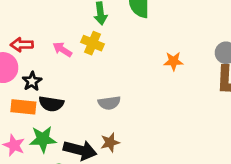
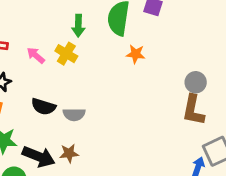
orange star: (173, 61) -> (136, 54), moved
black semicircle: (51, 104) -> (43, 107), moved

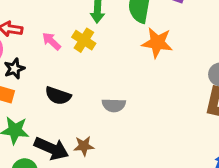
orange star: (136, 54) -> (157, 43), size x1.5
gray semicircle: (74, 114) -> (114, 105), moved

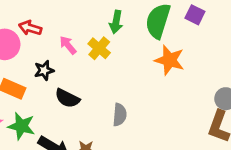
black star: (14, 69) -> (44, 70), moved
gray semicircle: (114, 105) -> (120, 115), turned -95

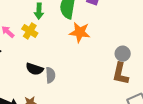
black semicircle: (67, 98) -> (35, 69), moved

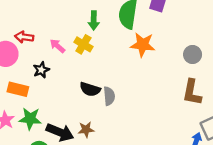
gray circle: (123, 54) -> (193, 55), moved

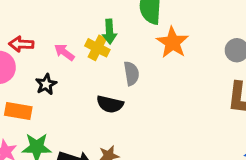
green arrow: (94, 21) -> (109, 32), moved
orange star: (143, 45) -> (173, 42), turned 30
gray semicircle: (109, 96) -> (131, 73), moved

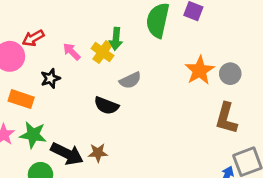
orange star: (173, 42) -> (200, 70), moved
red arrow: (21, 44) -> (33, 38), turned -40
gray semicircle: (131, 73) -> (130, 80), turned 65

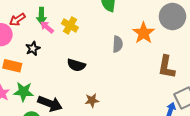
green arrow: (116, 39) -> (41, 16), moved
gray circle: (230, 74) -> (172, 17), moved, size x1.6
gray semicircle: (130, 80) -> (118, 44), moved, turned -56
brown star: (98, 153) -> (92, 100), moved

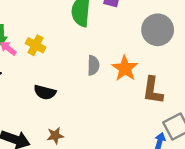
orange star: (144, 33) -> (125, 68), moved
brown star: (92, 100) -> (55, 136), moved

